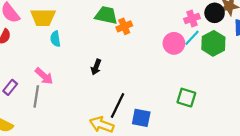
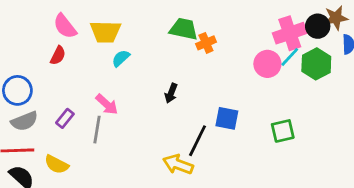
pink cross: (192, 19) -> (290, 33), size x1.6
cyan semicircle: (55, 39) -> (121, 58), turned 56
green square: (186, 98) -> (283, 131), turned -30
blue square: (141, 118) -> (227, 118), moved

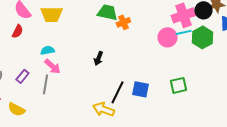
cyan line: (290, 57) -> (183, 32), turned 35
cyan semicircle: (121, 58) -> (47, 50), moved, turned 32
blue square: (227, 118) -> (140, 89), moved

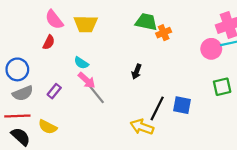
cyan semicircle: (47, 50) -> (81, 63), turned -136
gray line: (45, 84) -> (96, 94), moved, turned -48
green square: (178, 85) -> (222, 87), moved

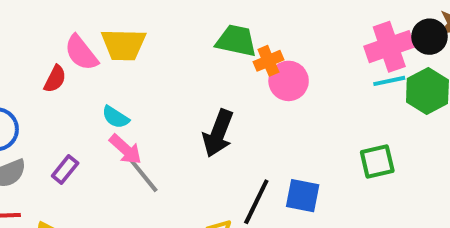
pink semicircle: (54, 20) -> (81, 53), moved
pink circle: (211, 49) -> (289, 81), moved
black arrow: (137, 72) -> (218, 133), size x1.6

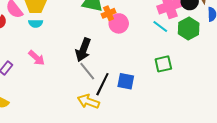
cyan line: (389, 81) -> (160, 26), moved, turned 49
cyan semicircle: (115, 117) -> (36, 23), moved, turned -32
gray line: (144, 176) -> (87, 71), moved

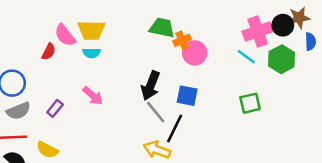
blue square: (126, 81) -> (187, 96), moved

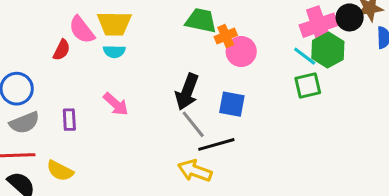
green hexagon: (282, 59) -> (328, 50), moved
green square: (250, 103) -> (308, 86), moved
purple rectangle: (55, 108) -> (69, 120), turned -42
black line: (175, 128) -> (216, 144), turned 48

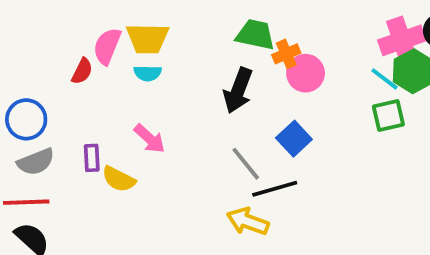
pink semicircle: (82, 30) -> (107, 46), turned 60
black arrow: (187, 92) -> (238, 90), moved
blue square: (232, 104) -> (294, 139), turned 36
yellow semicircle: (60, 171) -> (119, 179), moved

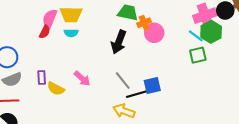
red semicircle: (82, 71) -> (45, 32), moved
pink arrow: (149, 139) -> (82, 78), moved
blue square: (294, 139) -> (152, 86), moved, turned 30

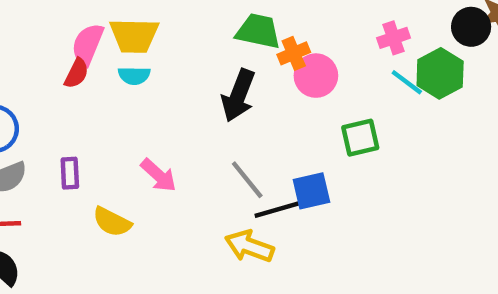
pink cross: (205, 16) -> (393, 38), moved, size x0.6
green square: (198, 55) -> (360, 138), moved
yellow semicircle: (56, 89) -> (112, 222), moved

